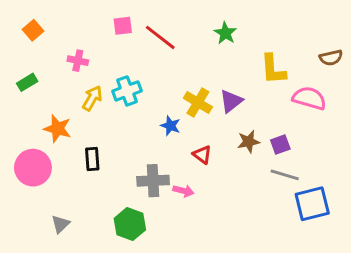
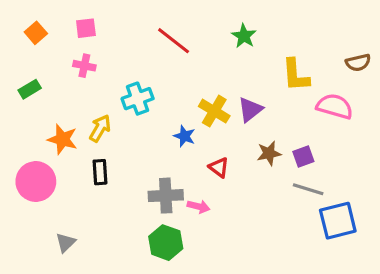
pink square: (123, 26) -> (86, 28), moved
yellow arrow: (92, 98) -> (100, 128), moved
green hexagon: (130, 224) -> (166, 243), moved

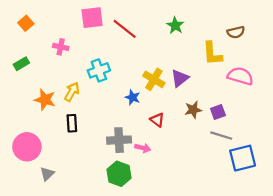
pink square: (86, 28) -> (92, 18), moved, size x1.5
brown semicircle: (358, 63) -> (236, 32), moved
pink circle: (36, 181) -> (27, 147), moved

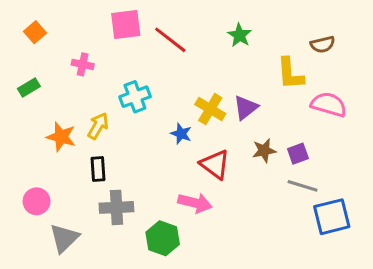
red triangle: (157, 120) -> (215, 164), size x1.5
gray cross: (119, 140) -> (116, 207), moved
pink circle: (27, 147) -> (37, 201), size x0.7
pink arrow: (143, 148) -> (195, 203), size x1.5
gray triangle: (47, 174) -> (64, 238), size x1.5

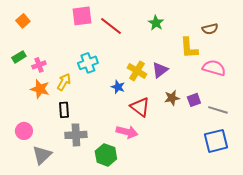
pink cross: (83, 64) -> (39, 65), moved, turned -32
gray line: (303, 186) -> (218, 110), moved

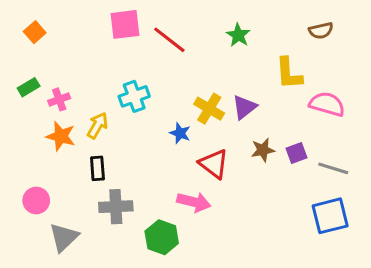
brown semicircle: (210, 29) -> (321, 31), moved

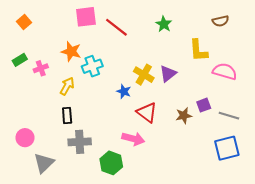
orange star: (61, 136) -> (71, 51), moved
brown star: (263, 150) -> (184, 116), moved

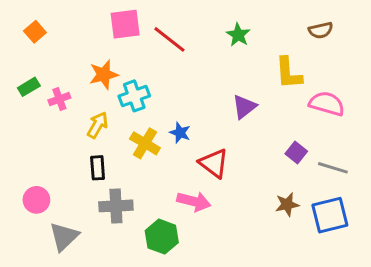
orange star: (71, 51) -> (104, 75), turned -30
yellow cross: (144, 75) -> (145, 143), moved
purple square: (204, 105) -> (296, 153), turned -32
brown star: (184, 116) -> (287, 204), moved

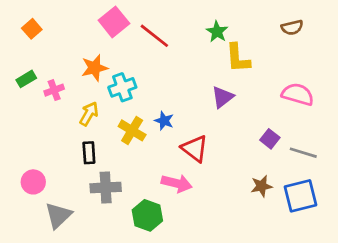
pink square: (125, 24) -> (114, 22), turned -32
yellow L-shape: (289, 73) -> (238, 58), moved

